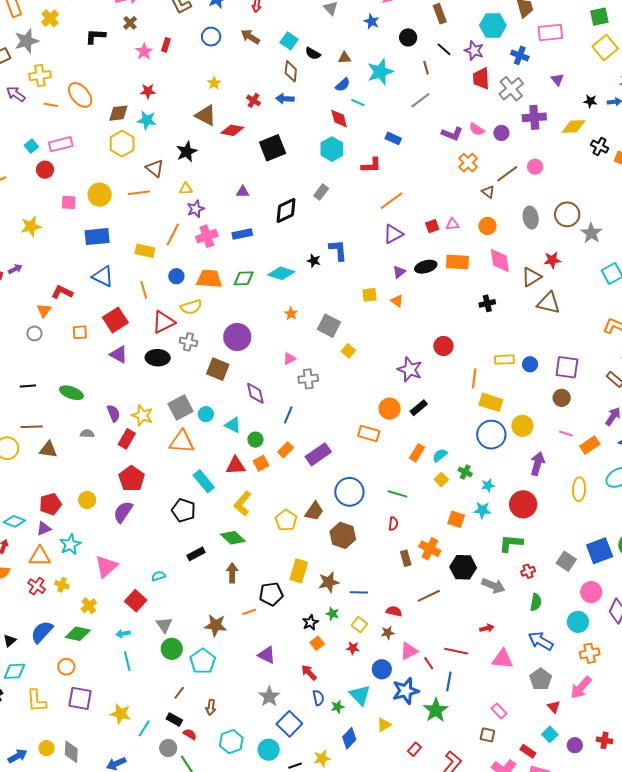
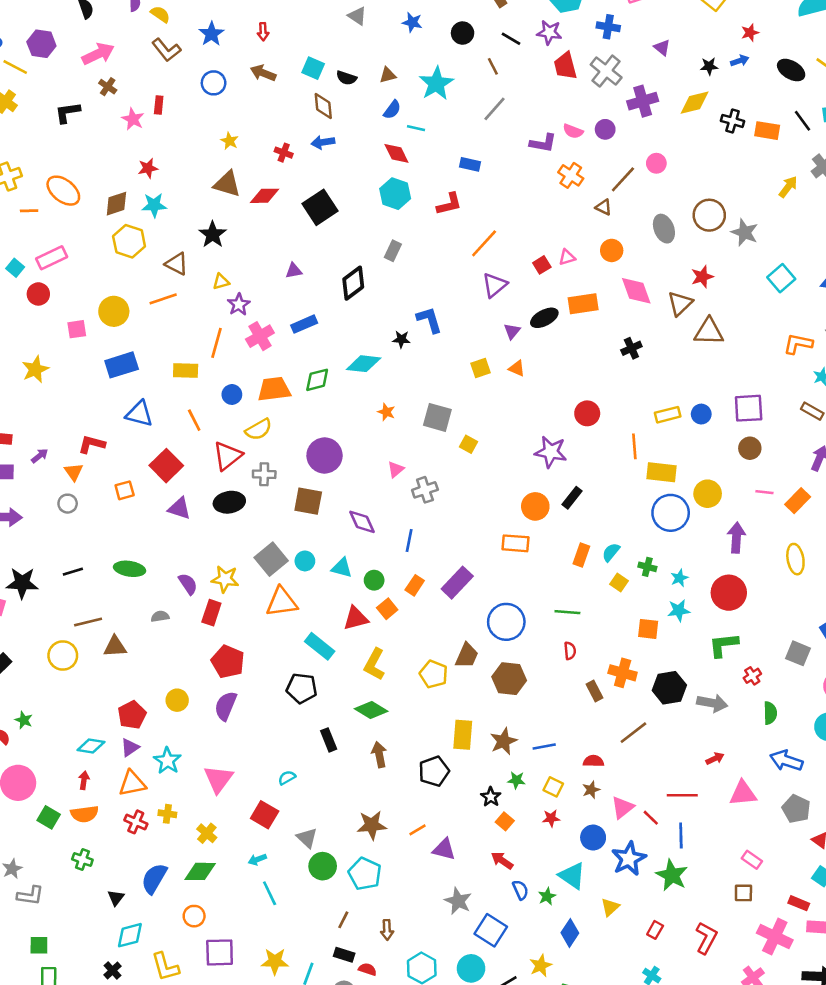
purple arrow: (15, 269) -> (40, 456), moved
black rectangle: (196, 554) -> (329, 740), turned -72
orange line: (249, 612) -> (418, 830), moved

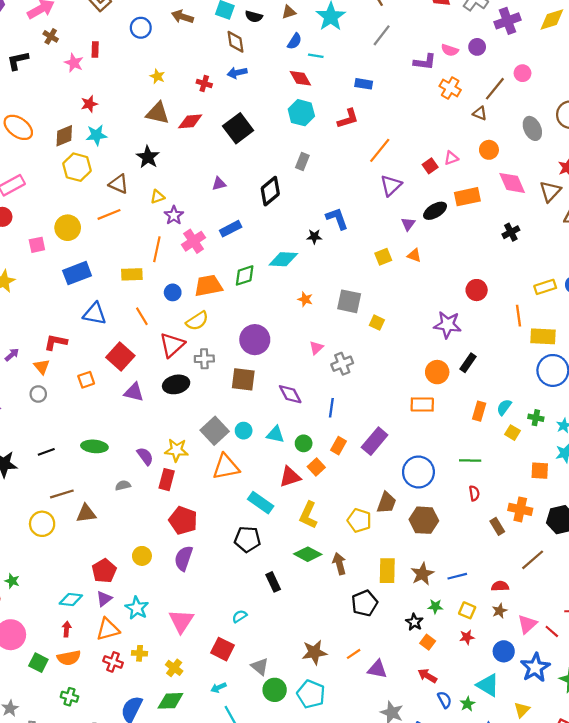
brown arrow: (379, 755) -> (339, 564), moved

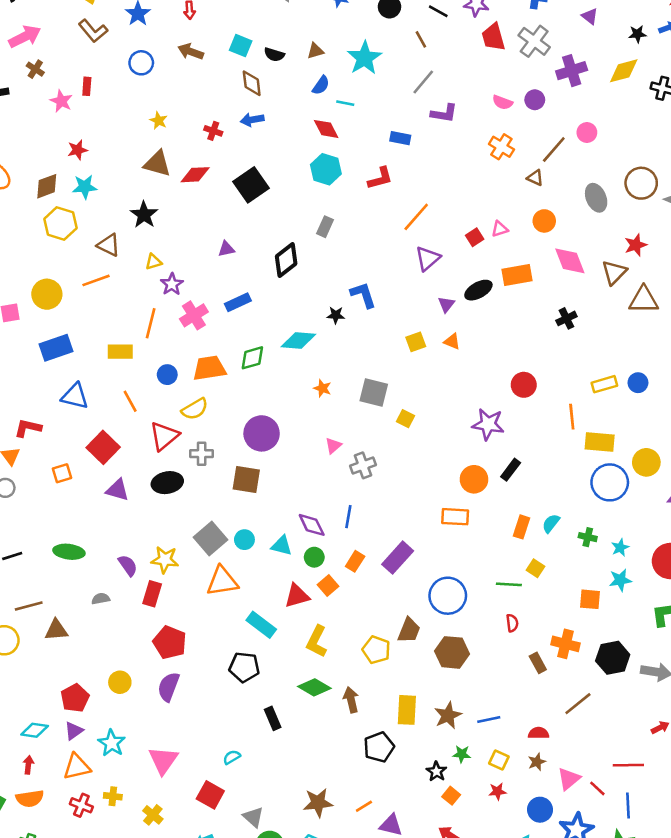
purple L-shape: (425, 62) -> (444, 113), moved
purple diamond: (290, 394) -> (312, 525), moved
yellow square: (513, 433) -> (536, 568), moved

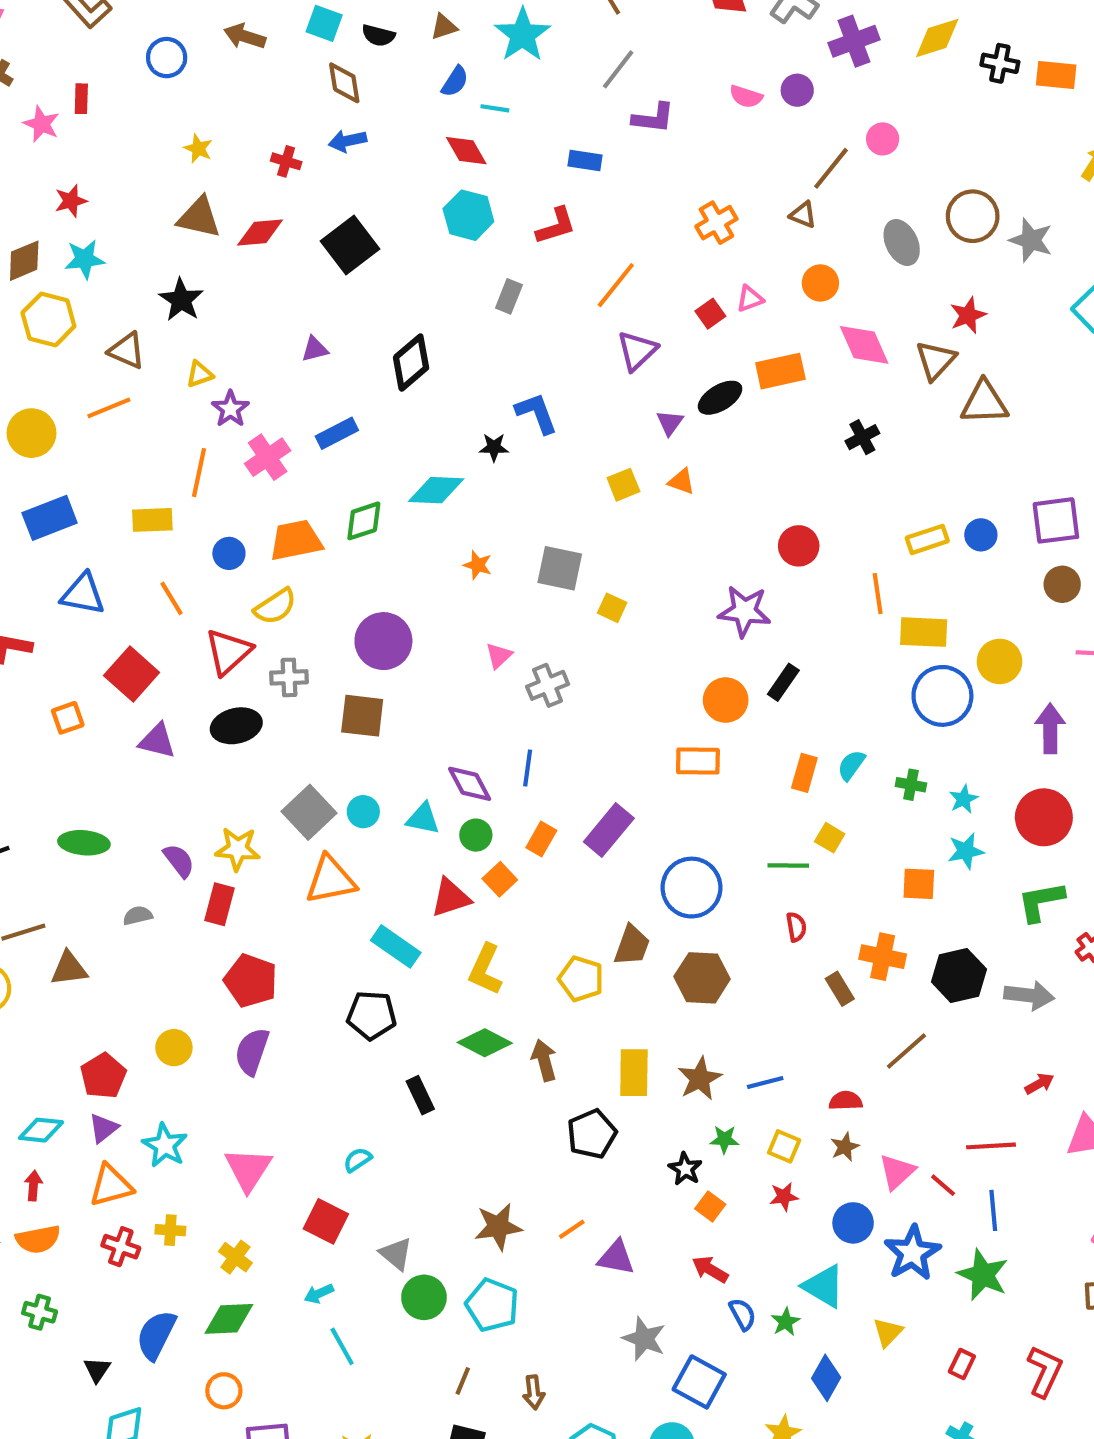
orange cross: (501, 147) -> (716, 223), moved, turned 30
gray rectangle: (325, 227) -> (509, 296), moved

